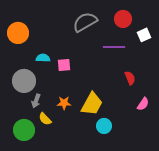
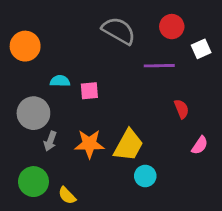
gray semicircle: (85, 22) -> (119, 31), turned 60
orange star: (64, 103) -> (89, 144), size x1.5
yellow semicircle: (45, 119) -> (67, 196), moved

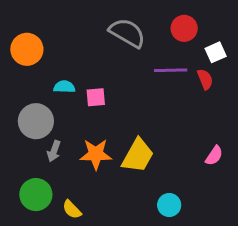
red semicircle: (182, 109) -> (205, 79), moved
cyan circle: (145, 176) -> (169, 205), moved

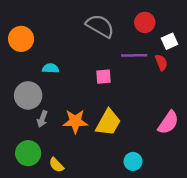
pink square: (96, 97) -> (104, 77), moved
pink semicircle: (214, 156) -> (168, 123), size x1.5

